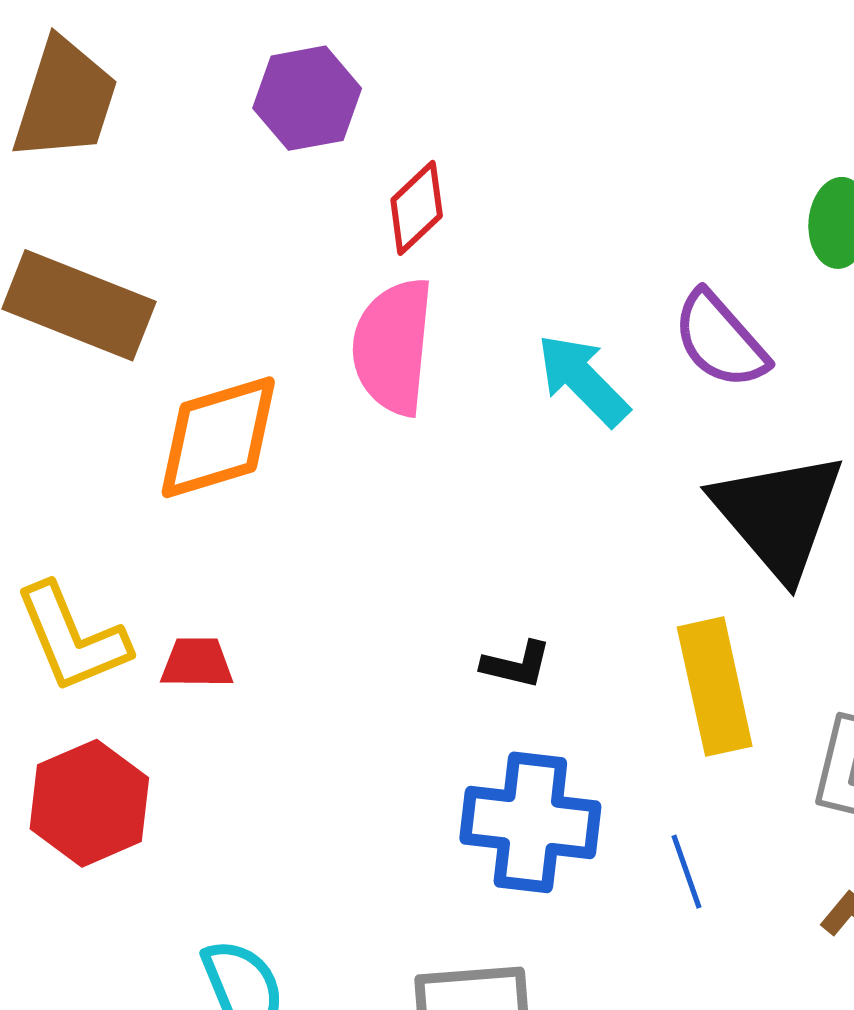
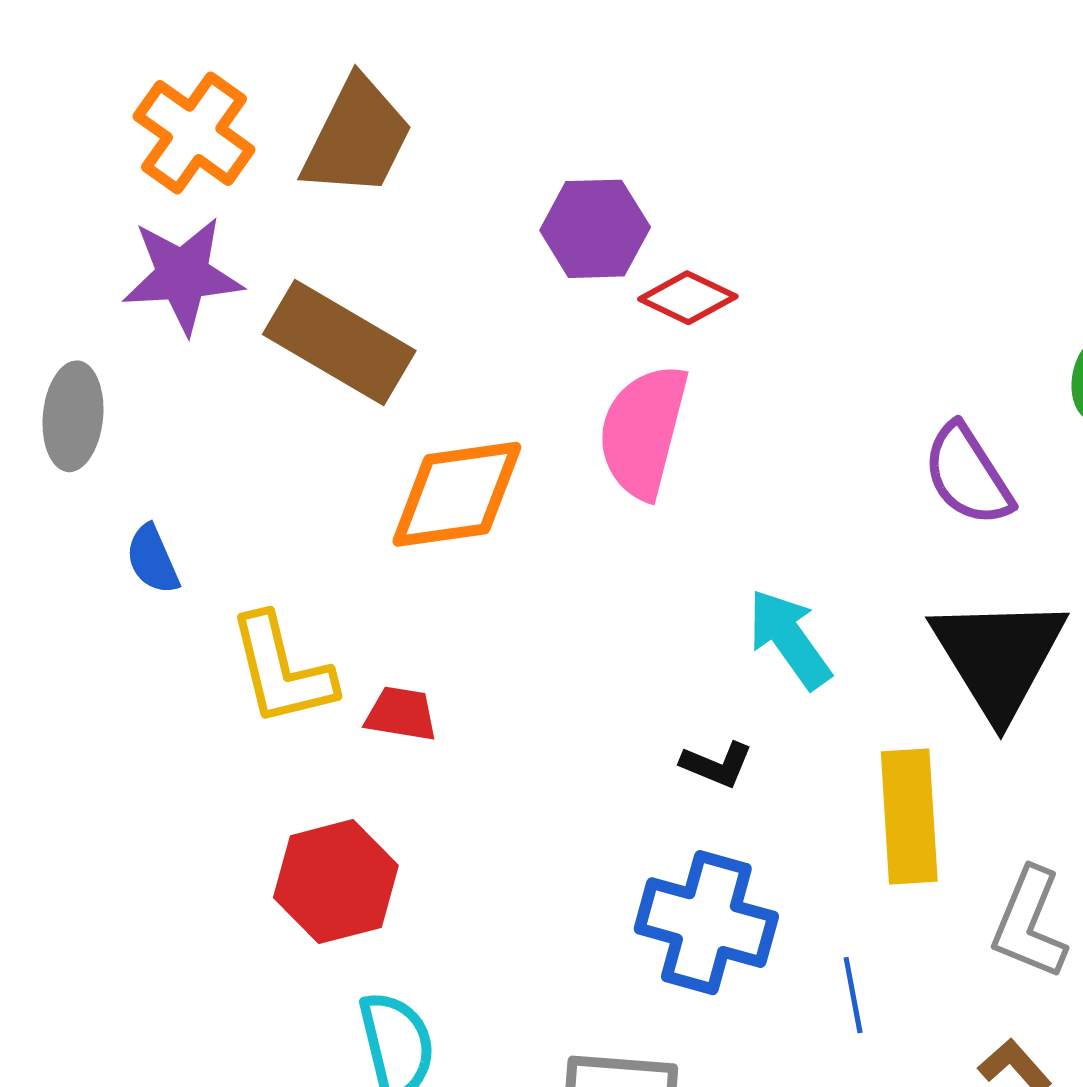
purple hexagon: (307, 98) -> (595, 229), moved
red diamond: (417, 208) -> (688, 298), turned 60
cyan arrow: (583, 380) -> (789, 639), moved
red hexagon: (89, 803) -> (336, 882), moved

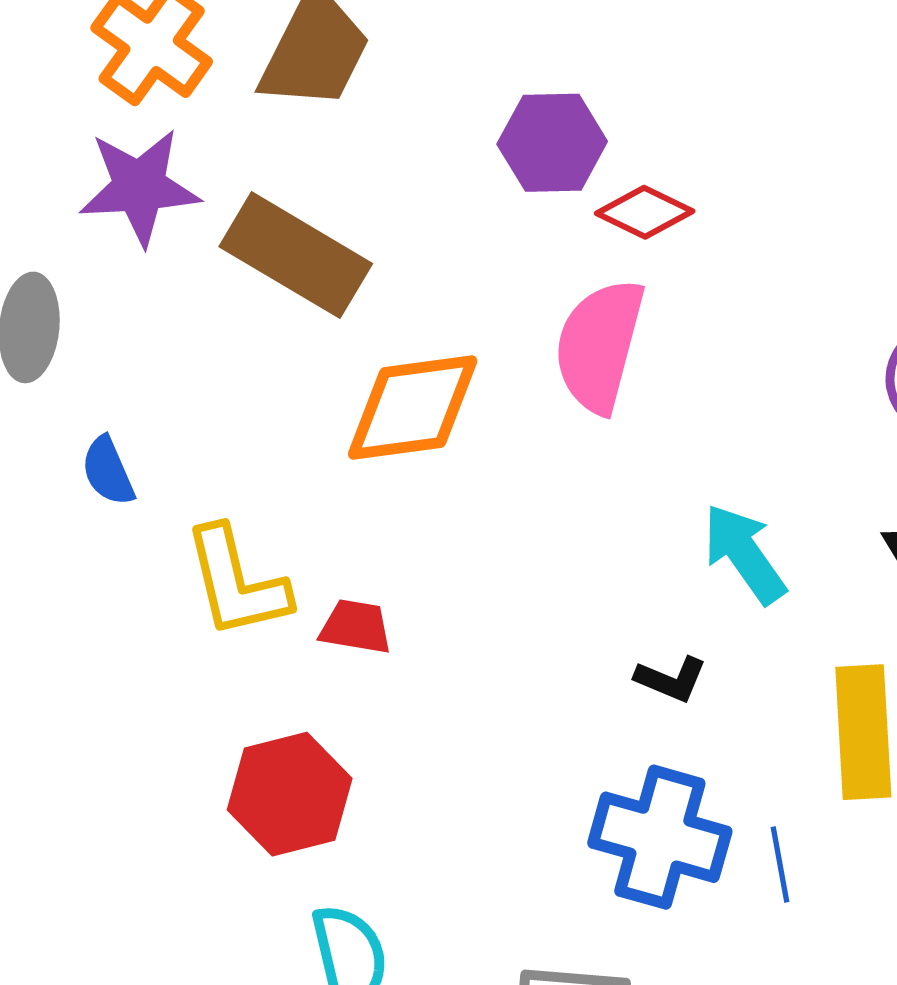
blue line: (853, 995) -> (780, 865), moved

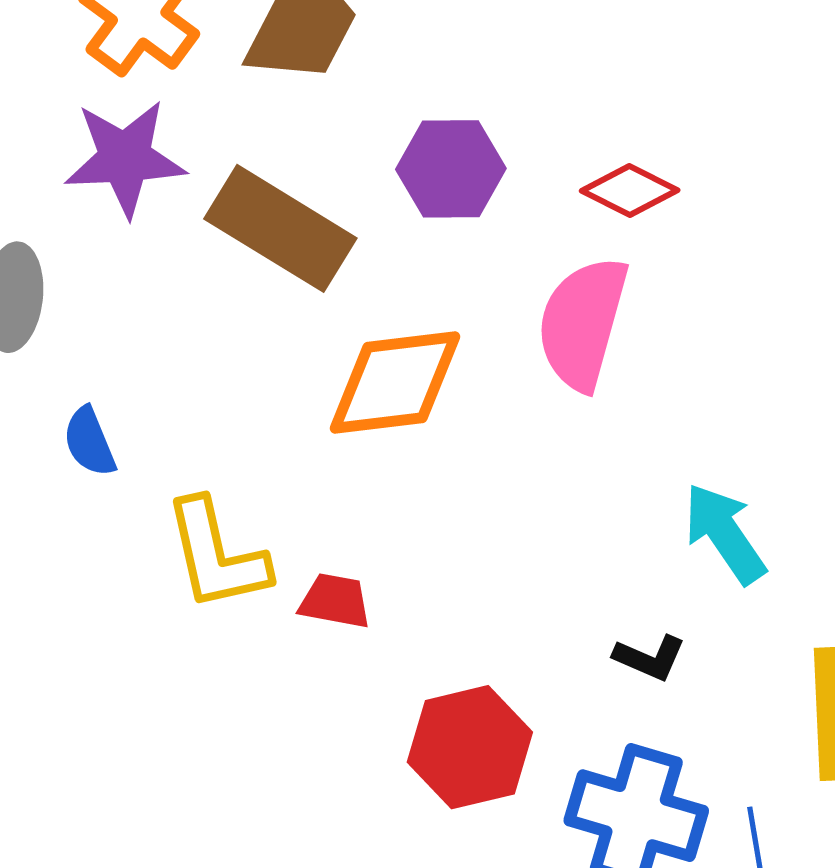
purple hexagon: (552, 143) -> (451, 169), moved
red hexagon: (290, 794) -> (470, 747), moved

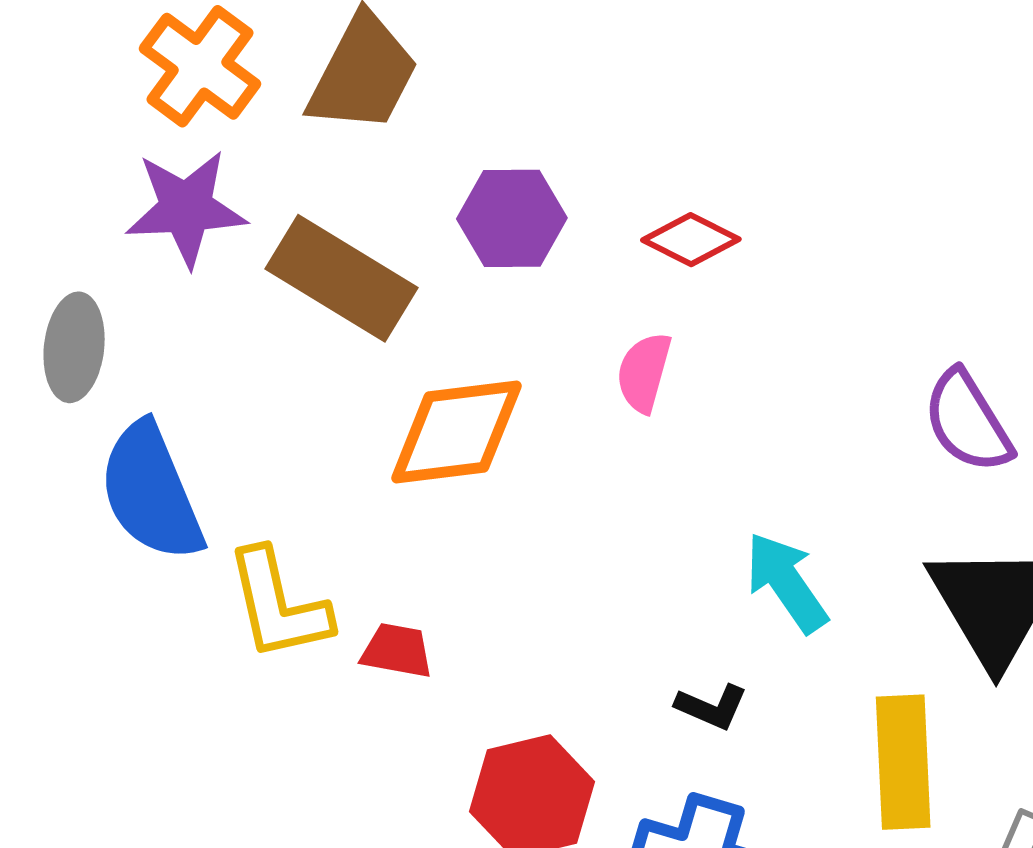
pink semicircle: (583, 323) -> (644, 372), size x0.6
blue semicircle: (89, 442) -> (151, 492), size x2.0

